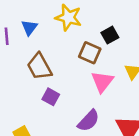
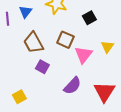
brown square: (90, 53) -> (65, 40), moved

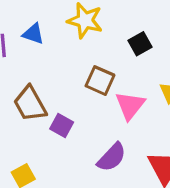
blue triangle: (25, 12) -> (33, 34), turned -48
brown trapezoid: (33, 43) -> (30, 104), moved

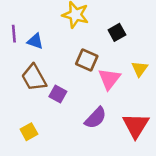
blue triangle: (33, 34) -> (35, 41), moved

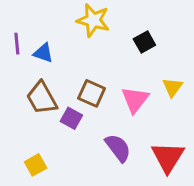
brown square: (87, 60) -> (92, 93), moved
purple semicircle: (96, 118) -> (118, 148), turned -80

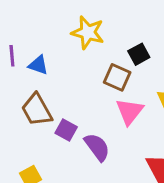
brown square: (92, 93) -> (117, 77), moved
purple semicircle: (118, 148) -> (97, 147), moved

